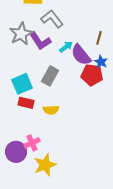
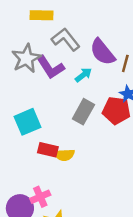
purple semicircle: (81, 55) -> (102, 52), moved
gray rectangle: (50, 76) -> (83, 112), moved
red rectangle: (26, 103) -> (48, 150), moved

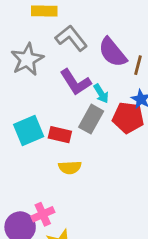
purple L-shape: (50, 67) -> (76, 82), moved
cyan arrow: (83, 75) -> (101, 93), moved, turned 96
red rectangle: (48, 150) -> (60, 135), moved

